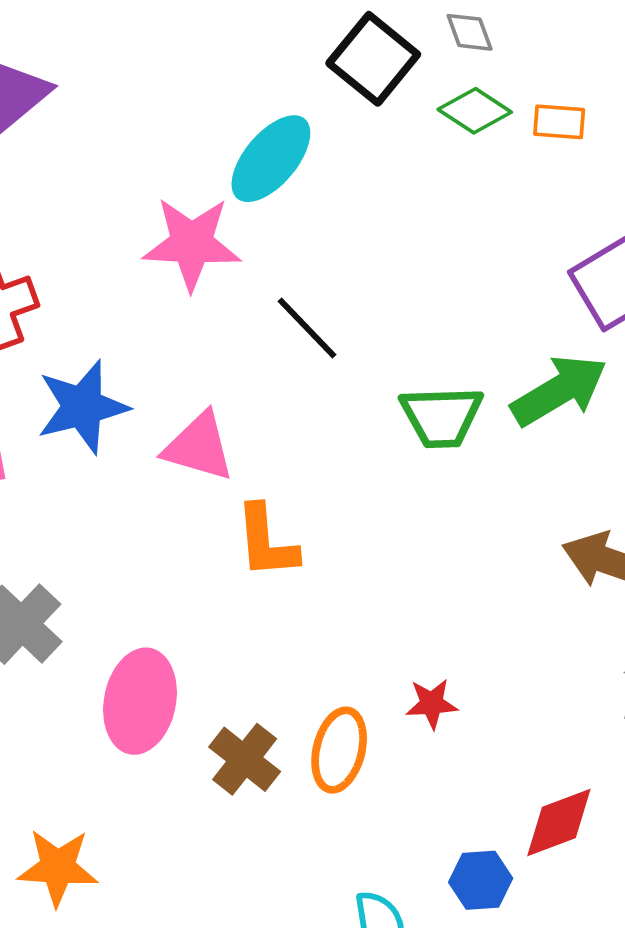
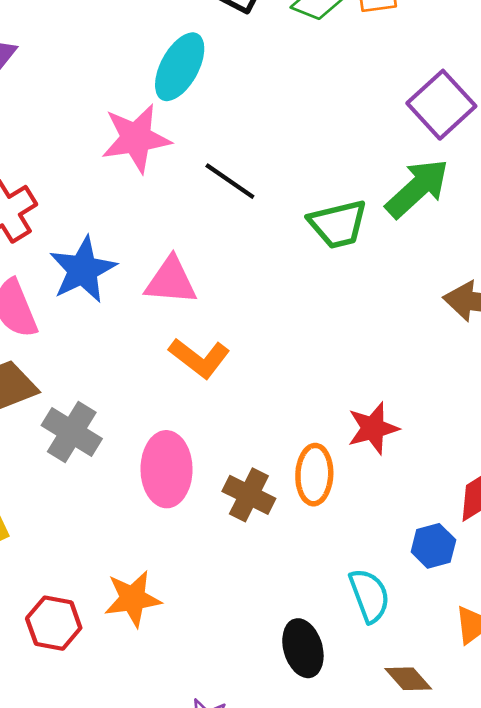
orange L-shape: (266, 542) -> (199, 358), moved, turned -36
red star: (432, 704) -> (373, 428), size x1.4

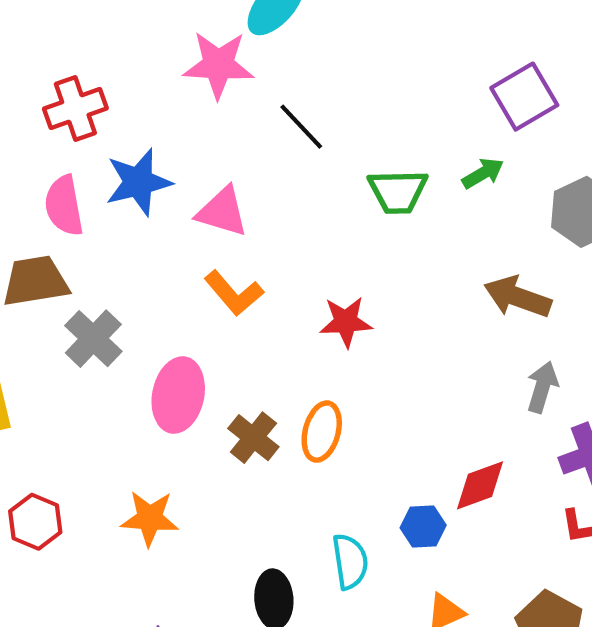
green arrow: (417, 188) -> (483, 173), size x0.6
red star: (373, 428) -> (346, 322), moved
orange star: (133, 599) -> (150, 518), moved

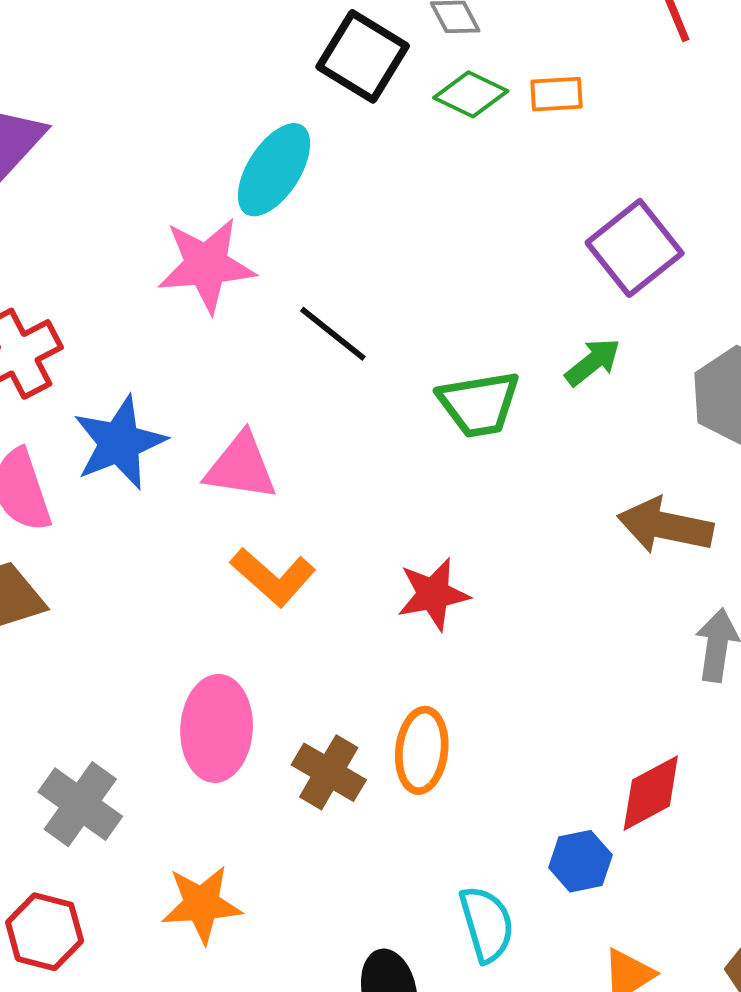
gray cross: (93, 339) -> (80, 804), moved

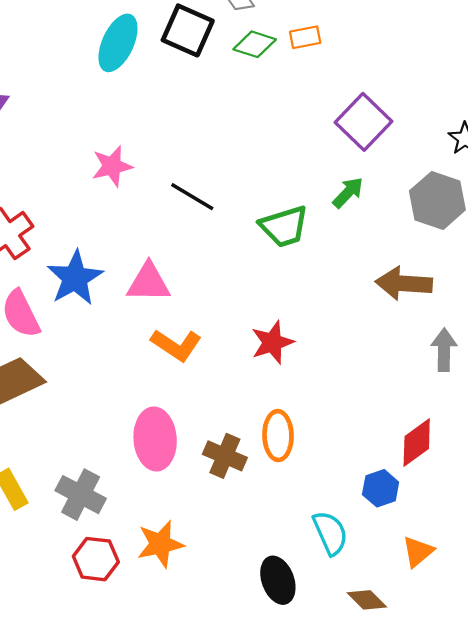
cyan ellipse: (274, 170) -> (118, 43), moved
pink star: (206, 265) -> (112, 166), size x0.7
red hexagon: (45, 932) -> (96, 559), moved

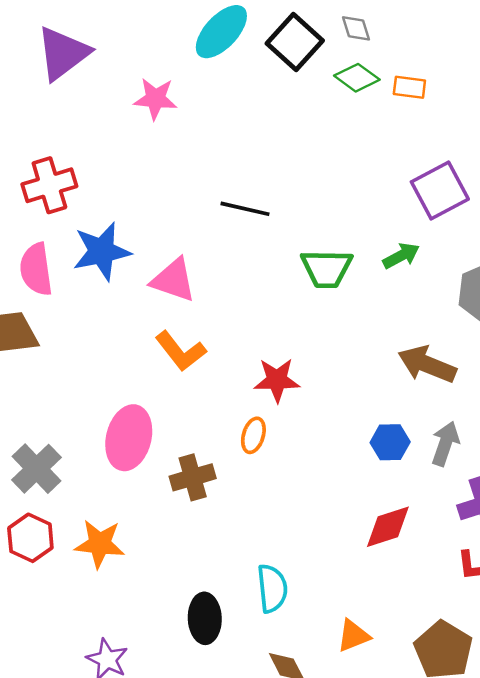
pink star: (112, 166) -> (155, 99), moved
black line: (192, 197) -> (245, 209), turned -36
orange ellipse: (278, 436) -> (253, 435), moved, size x0.7
brown cross: (225, 456) -> (193, 477), turned 33
blue hexagon: (381, 488) -> (390, 442), moved

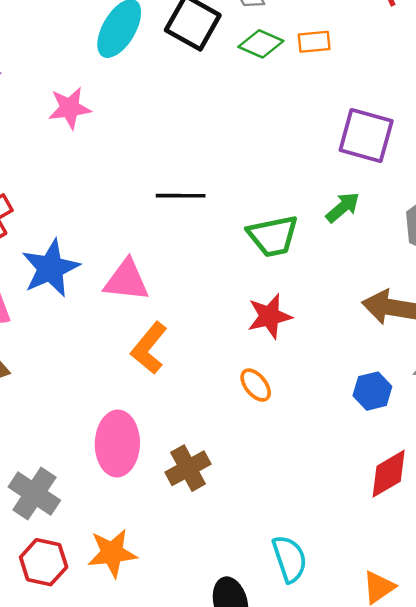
purple square: (440, 190) -> (366, 135), turned -34
orange L-shape: (181, 351) -> (149, 348), turned 90
red star: (277, 380) -> (269, 316), moved
orange ellipse: (253, 435) -> (256, 385), moved, turned -44

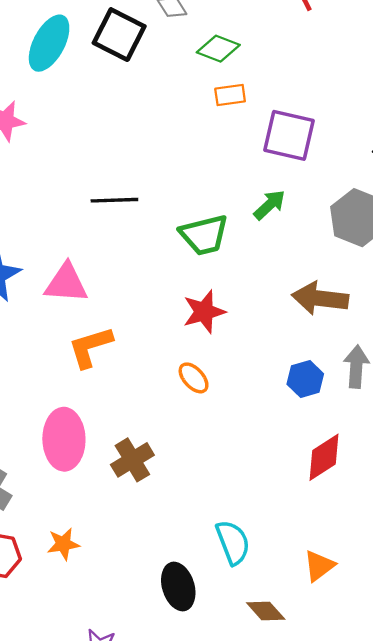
orange rectangle: (314, 42) -> (230, 95), moved
green diamond: (261, 44) -> (218, 49), moved
orange L-shape: (149, 348) -> (90, 347), turned 36
orange star: (112, 553) -> (63, 544), size x0.7

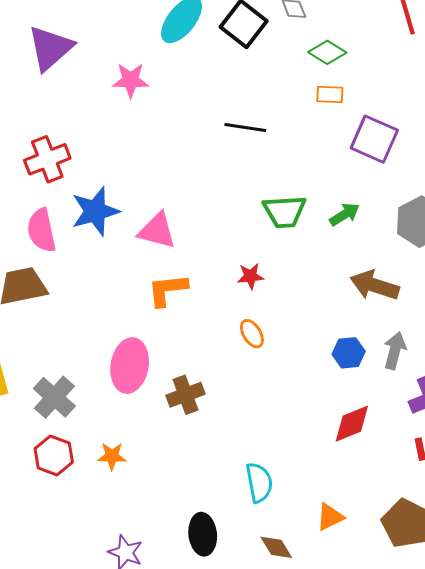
black line: (114, 200) -> (245, 127), moved
green arrow: (270, 205) -> (345, 214), moved
red star: (204, 312) -> (251, 276), moved, size x0.7
black ellipse: (178, 586) -> (203, 534), moved

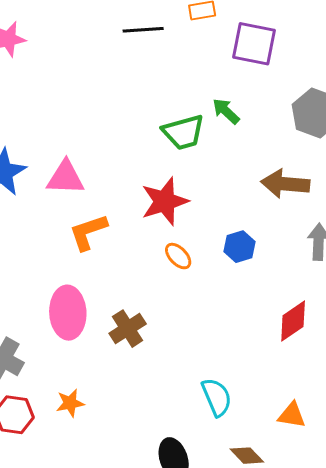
black line: (245, 127) -> (143, 30), moved
green arrow: (345, 214) -> (226, 111), moved, turned -92
red star: (251, 276) -> (165, 201), size x1.8
blue hexagon: (349, 353) -> (239, 247), moved
orange triangle: (330, 517) -> (292, 415), turned 48

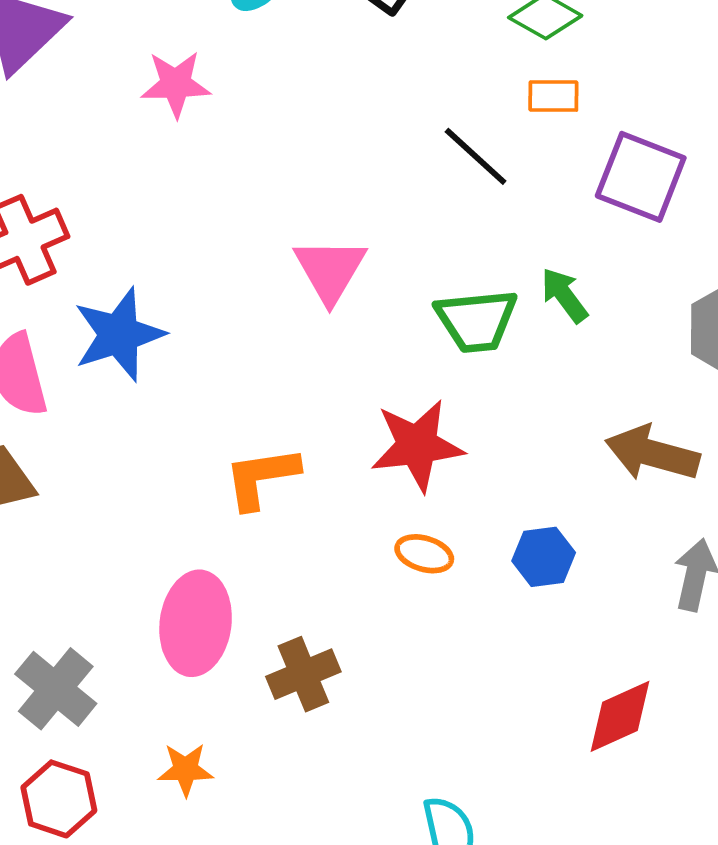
black line: (143, 30) -> (476, 156), moved, turned 36
pink triangle: (65, 178) -> (330, 270), moved, turned 48
orange ellipse: (178, 256) -> (424, 554), turned -40
orange star: (70, 403) -> (186, 770), moved

